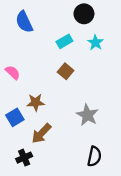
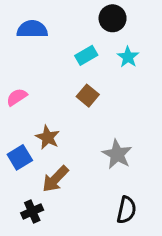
blue semicircle: (24, 22) -> (32, 29), turned 115
pink semicircle: (13, 72) -> (17, 97), turned -77
brown star: (36, 102) -> (48, 137), turned 30

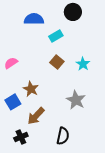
blue semicircle: (32, 29) -> (34, 19), moved
cyan star: (128, 57) -> (83, 64), moved
black semicircle: (126, 210) -> (63, 136), moved

